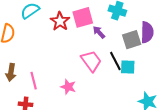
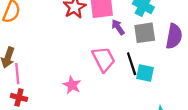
gray square: (132, 40) -> (145, 33), moved
pink line: (34, 81) -> (17, 74), moved

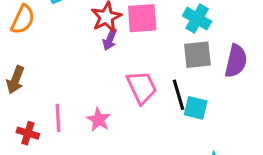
purple arrow: (118, 27) -> (110, 39), moved, turned -126
pink line: (17, 74) -> (58, 118), moved

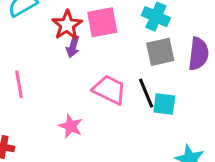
pink trapezoid: (142, 87) -> (109, 90), turned -32
pink line: (58, 118) -> (19, 84), moved

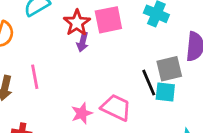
gray square: (160, 52) -> (169, 69), moved
pink trapezoid: (109, 90) -> (116, 108), moved
pink star: (71, 126) -> (82, 113), turned 30

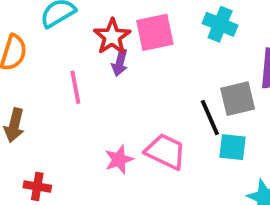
pink line: (35, 77) -> (75, 87), moved
cyan square: (165, 92) -> (233, 147), moved

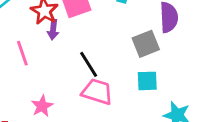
black line: (210, 118) -> (89, 64), moved
pink star: (119, 160) -> (42, 106), moved

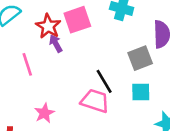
purple arrow: (53, 30) -> (56, 44), turned 144
black line: (89, 64) -> (104, 81), moved

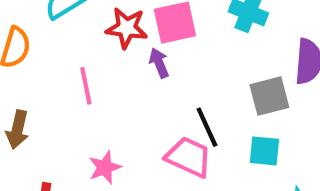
red star: (48, 26) -> (127, 28), turned -30
purple arrow: (56, 44) -> (159, 63), moved

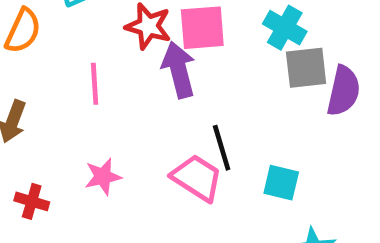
purple arrow: (159, 63) -> (179, 70), size x1.6
gray square: (269, 96) -> (306, 68), moved

